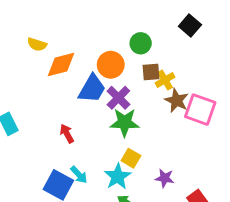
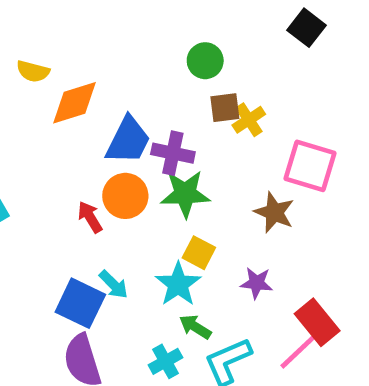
black square: (190, 25) -> (307, 28), moved
orange circle: (111, 65) -> (125, 196), moved
purple cross: (118, 98) -> (173, 153), turned -30
brown star: (177, 100) -> (274, 212), moved

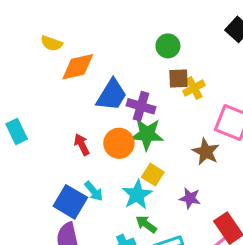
orange circle: (125, 196) -> (119, 143), moved

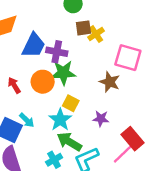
green arrow: (146, 224) -> (69, 142), size x1.5

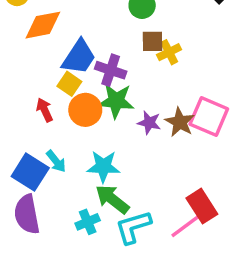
pink square: (128, 58) -> (209, 117), moved
yellow square: (71, 103) -> (69, 84), moved
purple star: (101, 119) -> (149, 123), moved
cyan star: (60, 120) -> (103, 167), turned 30

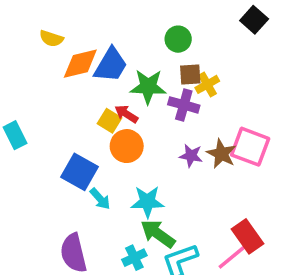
blue trapezoid: (79, 57) -> (111, 65), moved
purple cross: (111, 70) -> (184, 105), moved
green star: (116, 101) -> (148, 87), moved
red arrow: (45, 110) -> (126, 114), moved, turned -30
blue square: (30, 172) -> (80, 172), moved

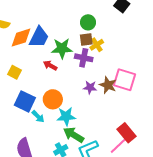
green circle: (178, 39) -> (88, 22), moved
yellow square: (110, 121) -> (15, 72), moved
orange circle: (127, 146) -> (53, 99), moved

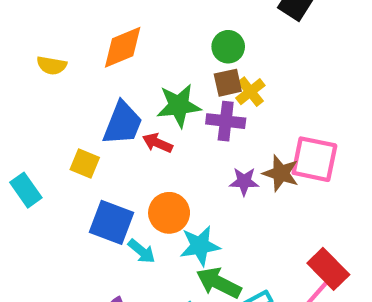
blue trapezoid: (39, 37) -> (123, 123), moved
orange diamond: (21, 38) -> (123, 47), moved

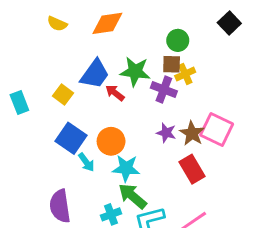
red rectangle: (328, 269) -> (192, 169), moved

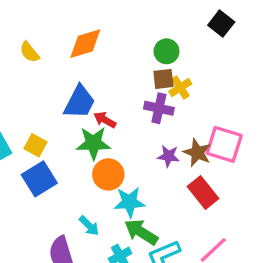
yellow semicircle: (57, 24) -> (29, 52), turned 36
green star: (135, 71) -> (93, 143), moved
yellow square: (63, 94) -> (35, 145), moved
blue square: (71, 138) -> (39, 179), moved, turned 32
cyan arrow: (86, 162) -> (89, 226), moved

